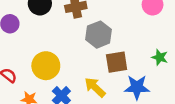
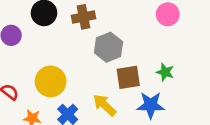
green star: (160, 57) -> (165, 72), moved

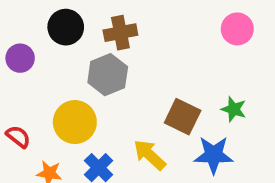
gray hexagon: (109, 47) -> (108, 75), moved
brown square: (128, 77) -> (183, 117), turned 35

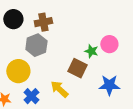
pink circle: (237, 29) -> (109, 44), moved
green star: (234, 109) -> (91, 51), moved
blue star: (214, 155) -> (109, 85), moved

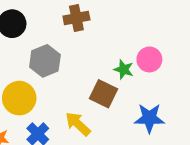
brown cross: (43, 22) -> (76, 18), moved

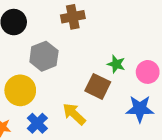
pink circle: (149, 59) -> (148, 72), moved

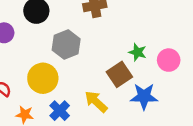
brown square: (98, 86) -> (119, 74), turned 30
blue star: (140, 109) -> (144, 96), moved

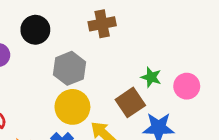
yellow circle: (43, 78) -> (72, 107), moved

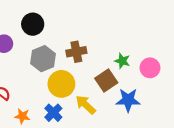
brown cross: (102, 24) -> (76, 52), moved
gray hexagon: (69, 68) -> (43, 59), moved

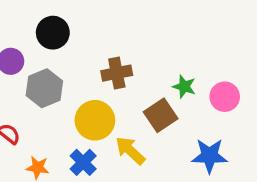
gray hexagon: (43, 59) -> (44, 88), moved
blue star: (128, 100) -> (209, 156), moved

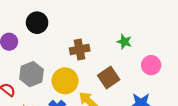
green star: (184, 87) -> (124, 42), moved
gray hexagon: (44, 88) -> (31, 74), moved

